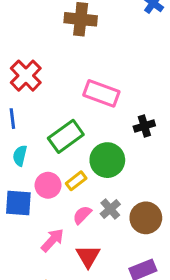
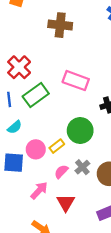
green rectangle: (66, 136) -> (36, 95), moved
cyan semicircle: (20, 156) -> (15, 127), turned -144

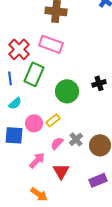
pink rectangle: (76, 81) -> (51, 44), moved
green rectangle: (36, 95) -> (34, 74), turned -30
green circle: (80, 131) -> (67, 91), moved

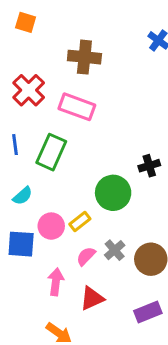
red cross: (19, 49) -> (29, 90), moved
blue line: (10, 78) -> (15, 145), moved
green circle: (67, 91) -> (113, 193), moved
pink arrow: (37, 160) -> (56, 282), turned -36
red triangle: (61, 171) -> (92, 298), turned 36

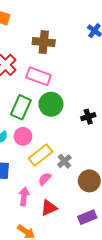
green circle: (113, 193) -> (51, 104), moved
yellow rectangle: (80, 221) -> (41, 155), size x1.6
pink circle: (51, 226) -> (23, 136), moved
gray cross: (115, 250) -> (64, 161), moved

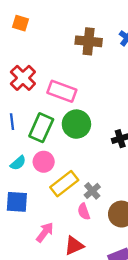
brown cross: (44, 42) -> (89, 41), moved
pink semicircle: (45, 179) -> (84, 212), moved, turned -64
pink arrow: (24, 196) -> (45, 232), turned 30

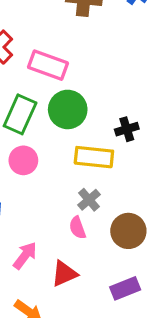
yellow rectangle: (64, 184) -> (94, 157), moved, turned 44

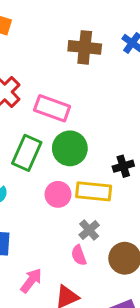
pink circle: (23, 160) -> (58, 194), moved

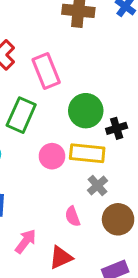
pink rectangle: (52, 108) -> (46, 71), turned 48
green circle: (70, 148) -> (86, 111), moved
gray cross: (89, 230) -> (97, 186), moved

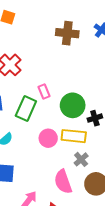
pink rectangle: (46, 71) -> (44, 92), moved, size x0.6
pink semicircle: (73, 216) -> (63, 182), size x1.6

